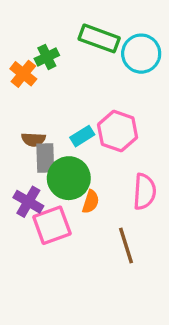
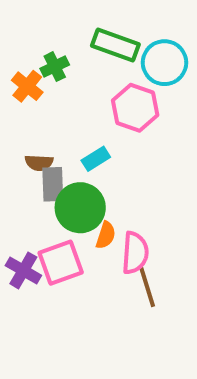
pink hexagon: (118, 131) -> (135, 108), moved
pink semicircle: (145, 192) -> (135, 253), moved
purple cross: (28, 202) -> (23, 270), moved

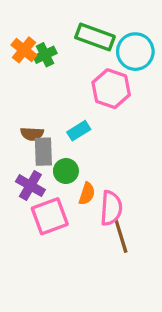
orange cross: (27, 86) -> (24, 50), moved
green circle: (80, 208) -> (66, 171), size x0.6
purple cross: (23, 270) -> (30, 186), moved

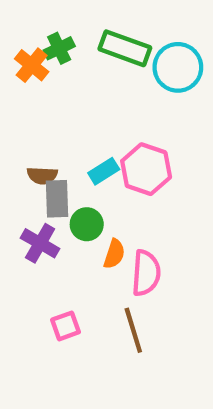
green cross: (45, 55) -> (59, 48), moved
pink hexagon: (111, 89) -> (146, 169), moved
pink square: (50, 216) -> (66, 326), moved, size x0.6
brown line: (121, 236) -> (133, 330), moved

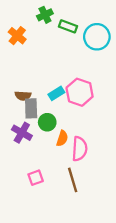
green cross: (59, 48) -> (45, 15), moved
green rectangle: (125, 48) -> (68, 26), size x0.7

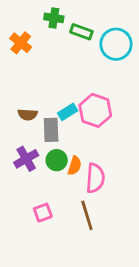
green cross: (45, 15) -> (54, 18), turned 35
gray rectangle: (31, 108) -> (51, 130), moved
green circle: (47, 122) -> (57, 160), moved
purple cross: (22, 133) -> (26, 159), turned 30

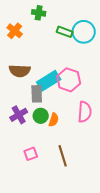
green rectangle: (81, 32) -> (65, 32), moved
cyan rectangle: (68, 112) -> (49, 81), size x1.6
brown semicircle: (28, 115) -> (20, 71), moved, size x1.5
pink semicircle: (95, 178) -> (85, 112), moved

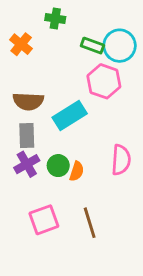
pink hexagon: (69, 80) -> (104, 81), moved
gray rectangle: (37, 94) -> (27, 136), moved
pink square: (31, 154) -> (44, 220), size x1.5

